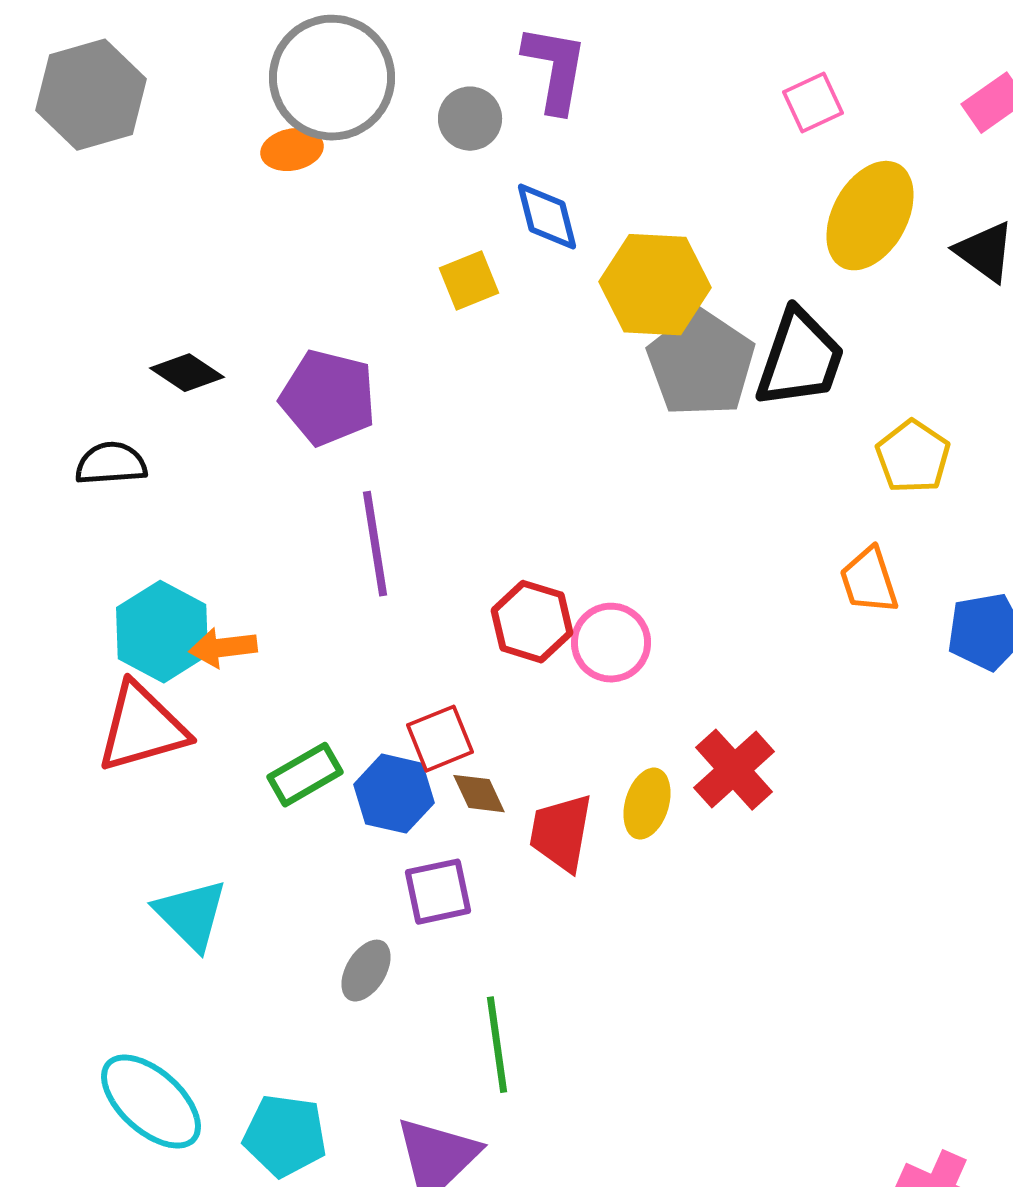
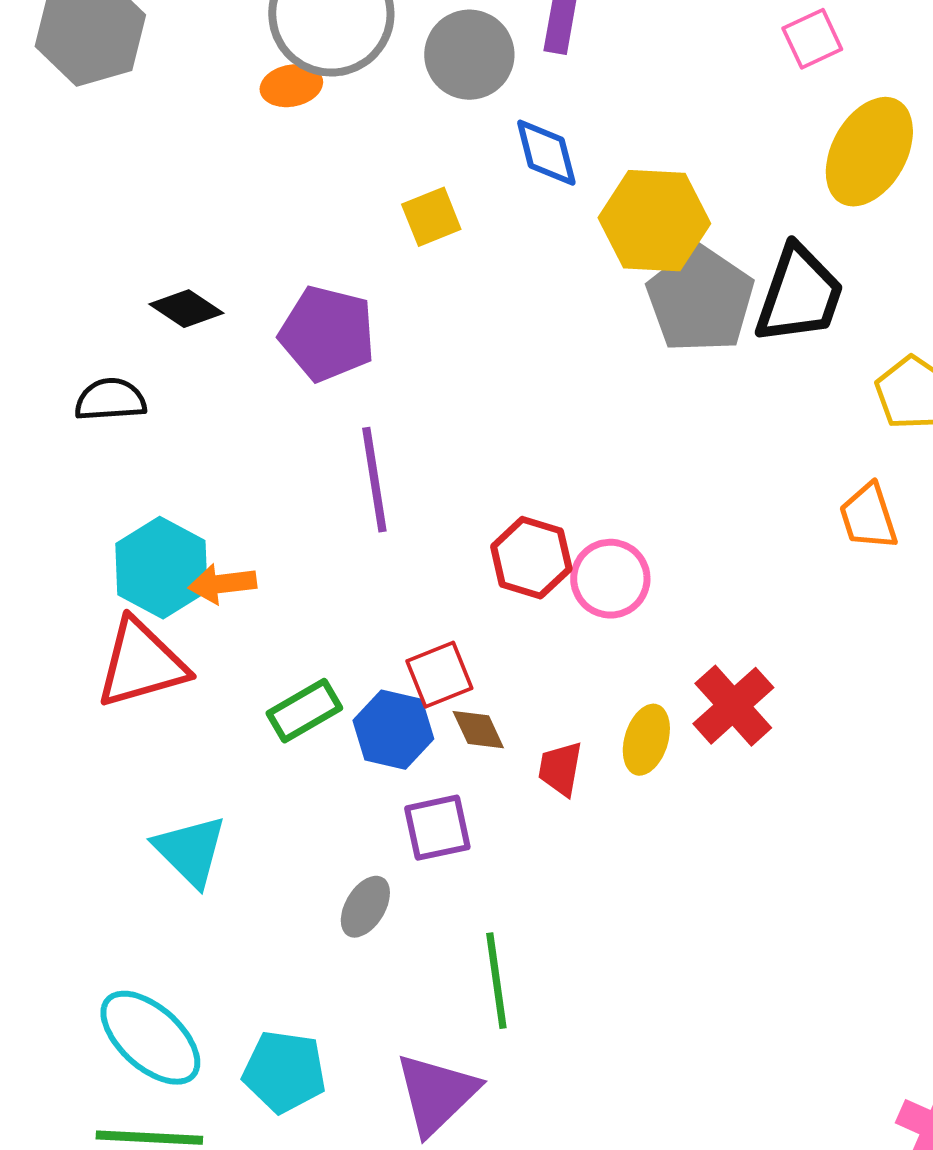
gray circle: (470, 119) -> (469, 55), size x1.4
yellow square: (469, 281) -> (431, 217), moved
red trapezoid: (561, 833) -> (560, 769), size x0.7

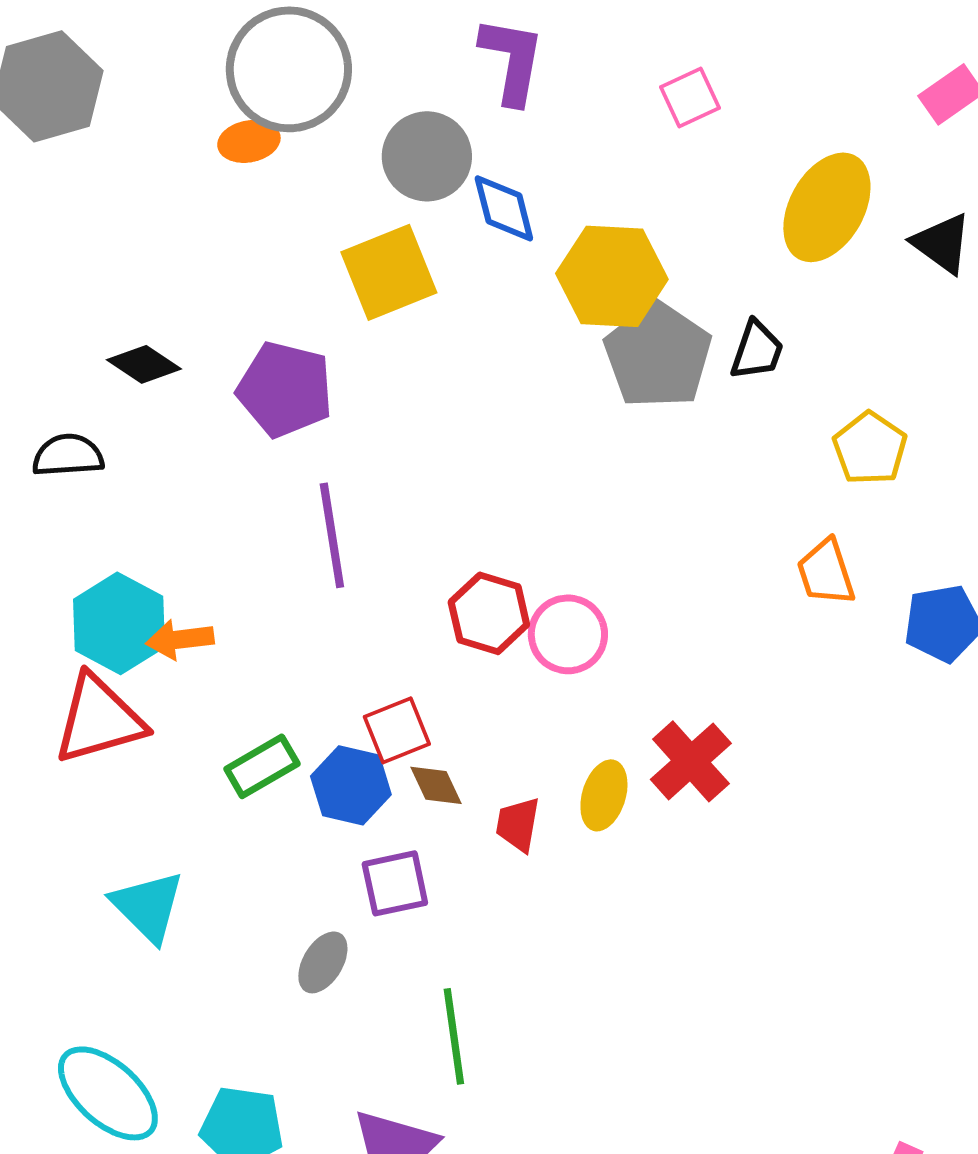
pink square: (812, 39) -> (690, 97), moved
gray circle: (469, 55) -> (427, 156), moved
yellow square: (431, 217) -> (389, 272), size x1.6
black trapezoid: (799, 295) -> (757, 350), size x0.6

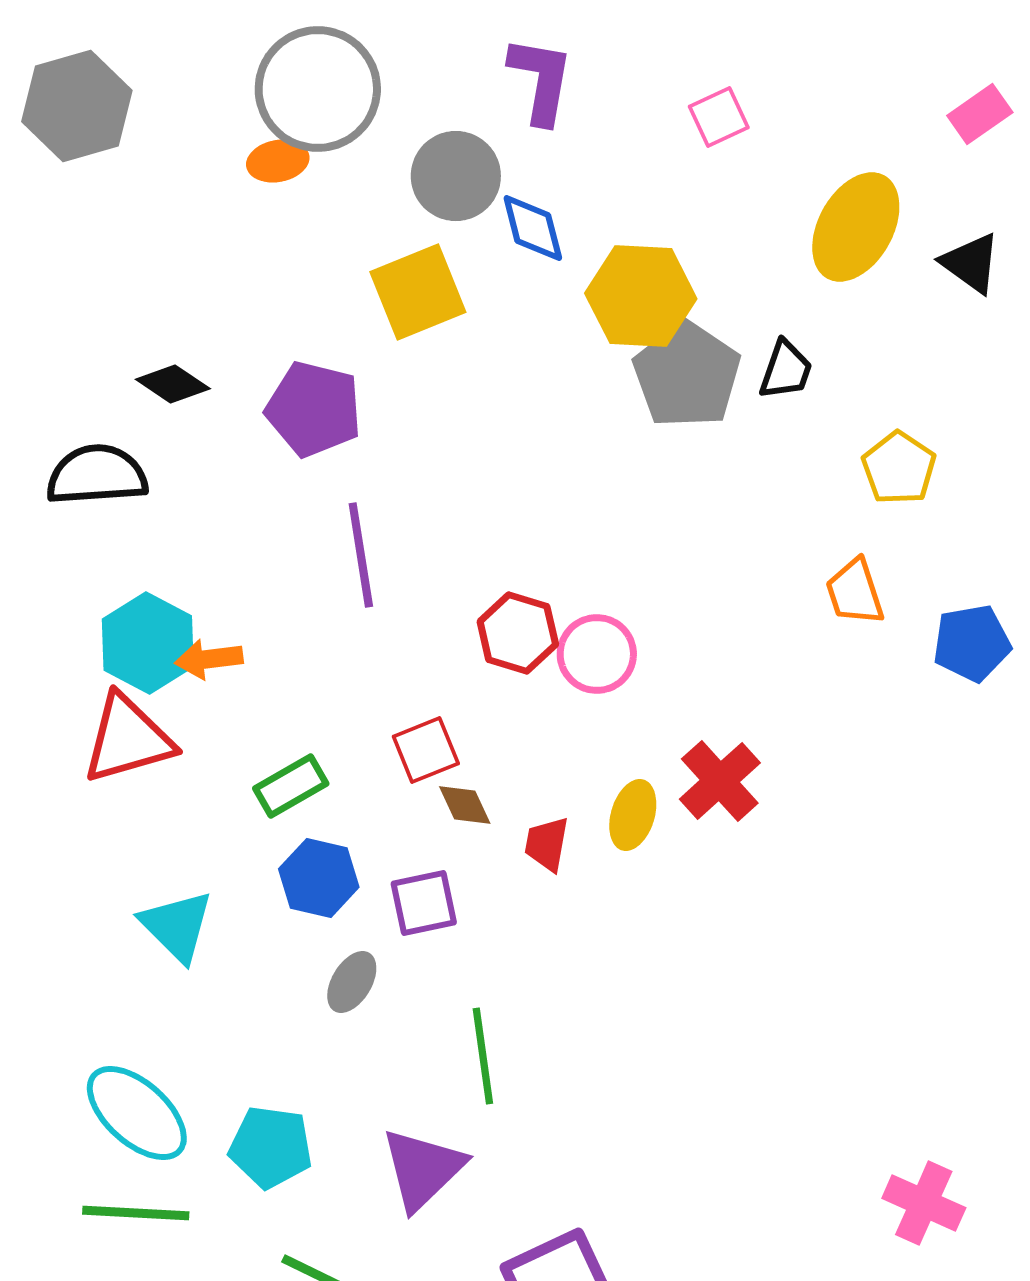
black semicircle: (68, 455) -> (97, 475), size x1.4
blue hexagon: (351, 785) -> (319, 878), moved

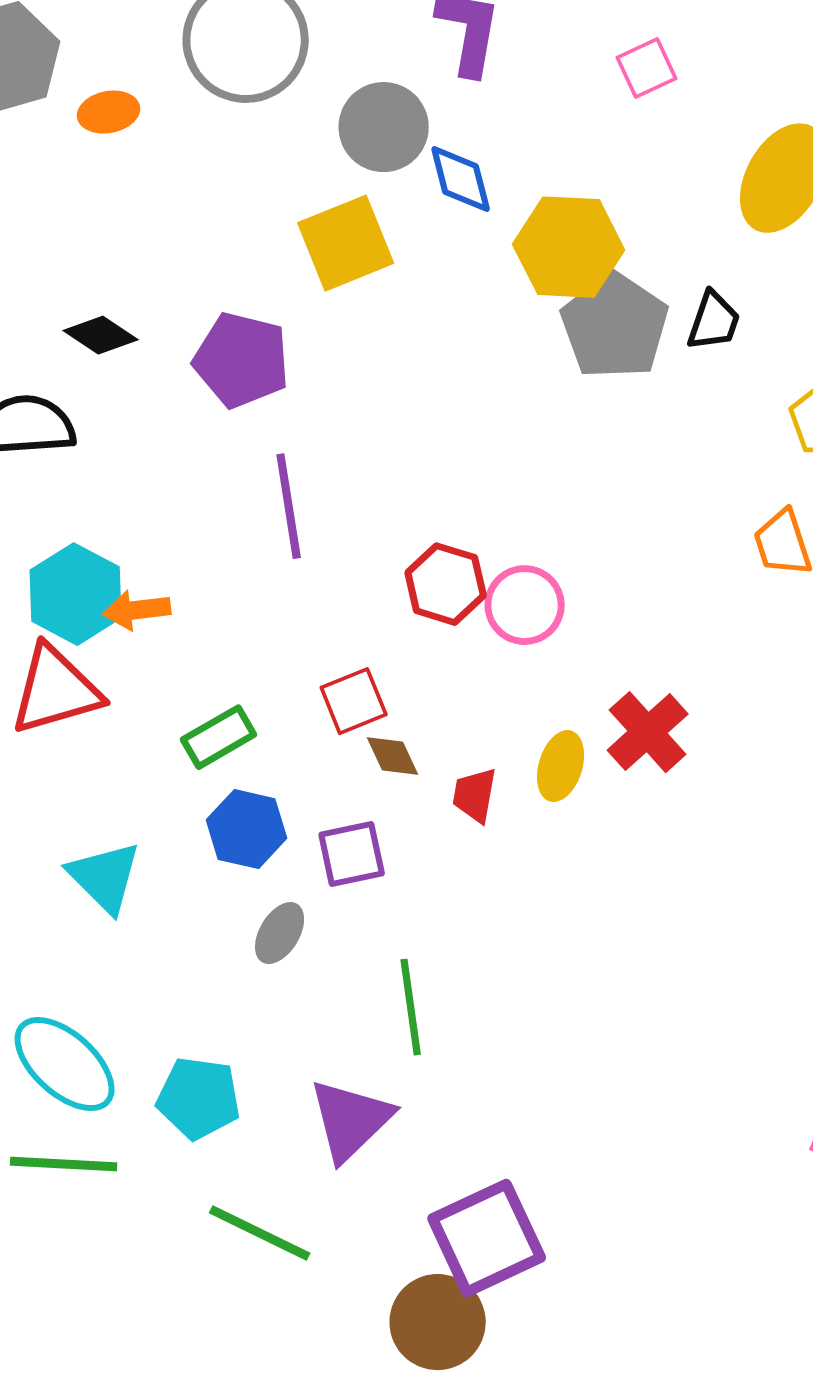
orange ellipse: (278, 161) -> (109, 112), moved

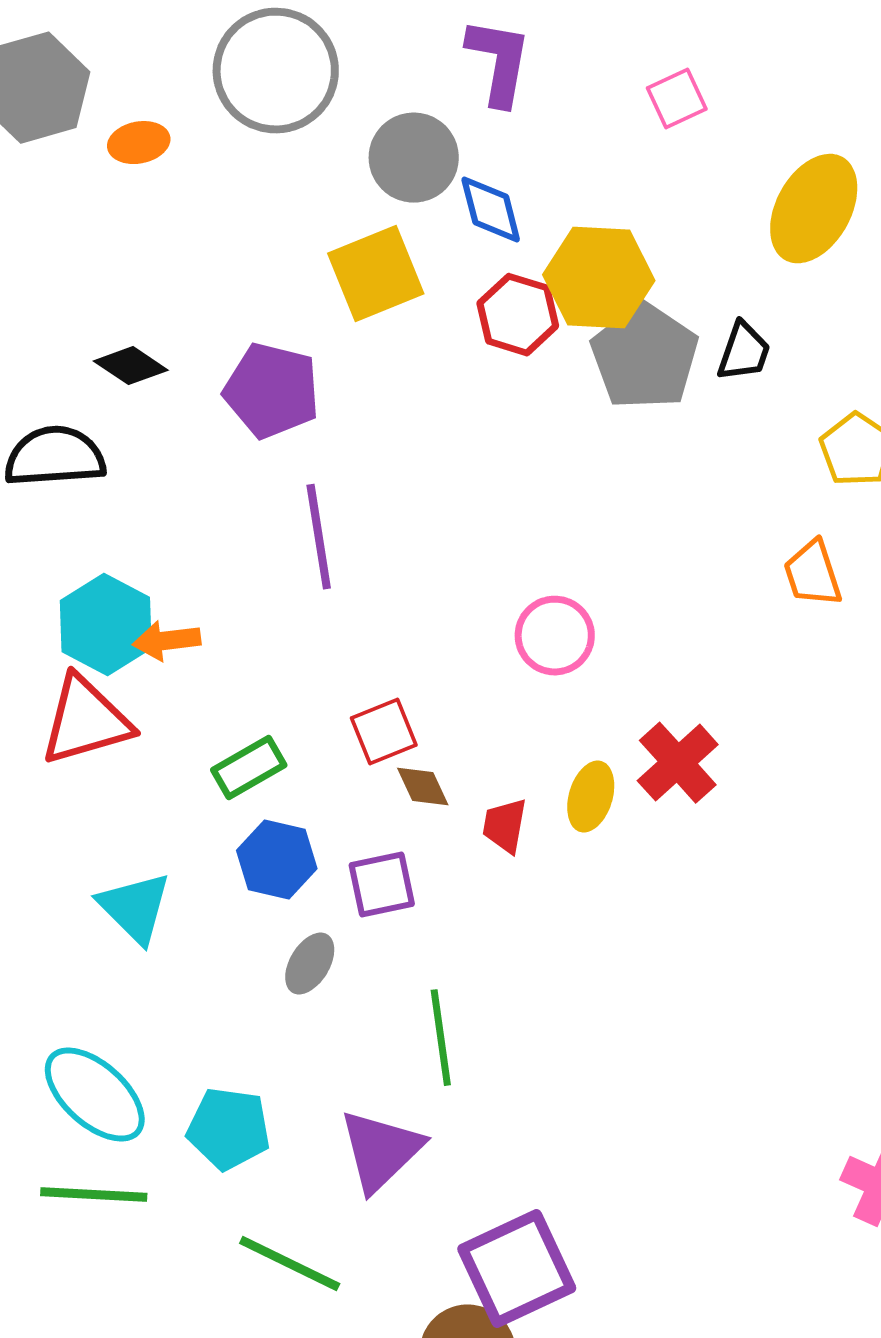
red hexagon: (446, 584) -> (518, 315), moved

